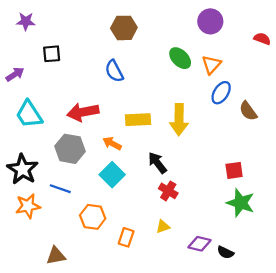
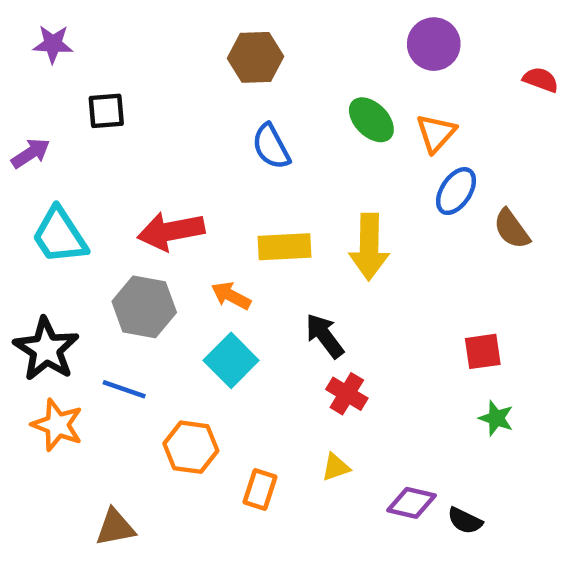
blue semicircle: (114, 71) -> (271, 147), moved
green star: (241, 203) -> (496, 418), size x0.6
orange star: (28, 206) -> (57, 425), turned 30

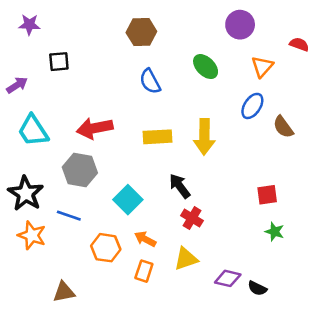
orange triangle: (436, 133) -> (262, 67), moved
orange arrow: (231, 296) -> (145, 239), moved
yellow triangle: (336, 467) -> (186, 259), size x1.5

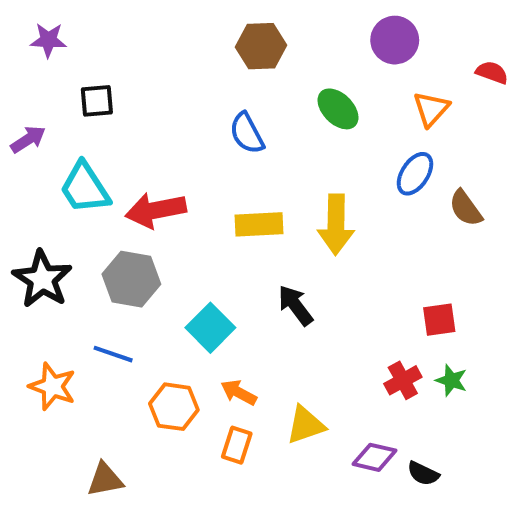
brown hexagon: (141, 32) -> (261, 46), moved
cyan trapezoid: (33, 131) -> (85, 188), moved
black star: (26, 193) -> (42, 279), moved
red cross: (192, 218) -> (403, 380), moved, turned 30

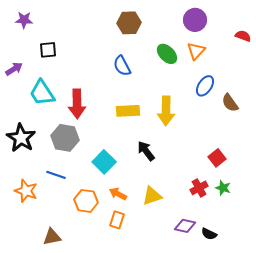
orange triangle: (431, 109) -> (196, 51), moved
red arrow: (156, 210) -> (77, 104), turned -80
red square: (439, 320) -> (217, 158), turned -30
yellow triangle: (306, 425) -> (152, 196), moved

